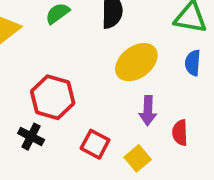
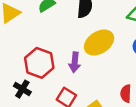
purple arrow: (148, 111) -> (75, 62), moved

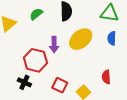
purple arrow: (75, 62) -> (54, 45), moved

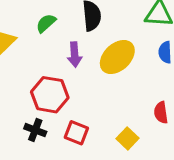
purple arrow: (54, 45) -> (75, 55), moved
red square: (60, 85) -> (76, 133), moved

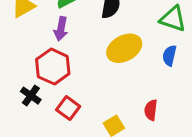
purple arrow: (75, 55) -> (61, 29), moved

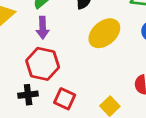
black cross: (31, 96) -> (28, 95), turned -30

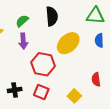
red hexagon: (43, 64) -> (43, 64), moved

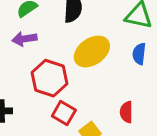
purple arrow: (23, 41) -> (24, 39), turned 77
red square: (41, 92) -> (64, 113), moved

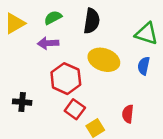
yellow ellipse: (92, 52) -> (104, 60), turned 48

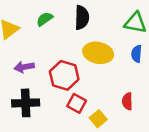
purple arrow: (48, 43) -> (24, 67), moved
black cross: (22, 102) -> (26, 103), size x1.5

